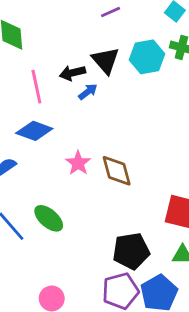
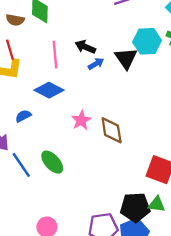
black triangle: (105, 61) -> (126, 58), moved
black arrow: (72, 73) -> (85, 47), turned 30
black pentagon: (131, 251) -> (135, 207), moved

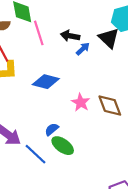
pink line: (55, 55) -> (39, 33), moved
blue semicircle: (23, 116) -> (52, 129), moved

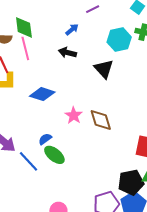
pink line: (39, 33) -> (25, 48), moved
black triangle: (109, 38) -> (104, 69), moved
blue arrow: (83, 49) -> (72, 29), moved

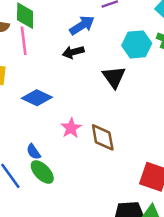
blue arrow: (72, 29) -> (82, 25), size x1.5
black arrow: (67, 53) -> (73, 52), turned -36
blue semicircle: (45, 139) -> (33, 152), turned -96

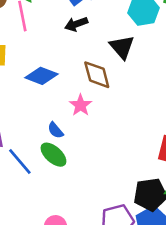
brown diamond: (103, 137) -> (97, 75), moved
blue semicircle: (33, 152) -> (55, 130), moved

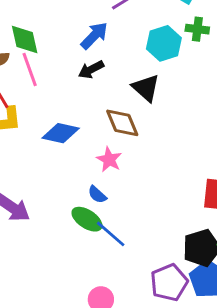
blue semicircle: (55, 130) -> (97, 195), moved
blue line: (20, 161) -> (111, 234), moved

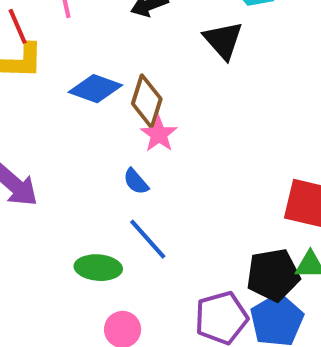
brown diamond: (122, 123) -> (147, 101), moved, turned 33
green ellipse: (87, 219) -> (98, 268), moved, turned -36

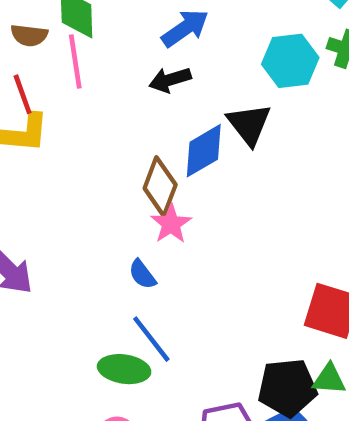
blue diamond: (95, 89) -> (204, 151), moved, turned -54
green ellipse: (98, 268) -> (124, 369), moved

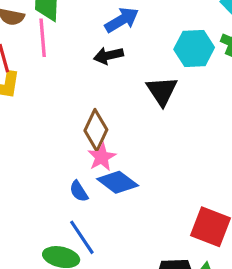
blue diamond: (204, 151) -> (118, 182), moved, turned 63

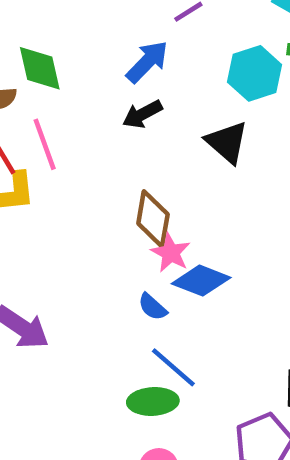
pink line: (43, 38) -> (45, 144), moved

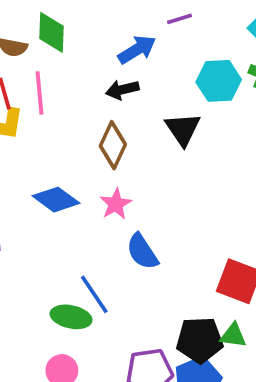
brown diamond: (153, 219) -> (113, 145), moved
blue diamond: (201, 281) -> (56, 200), moved
blue semicircle: (152, 307) -> (142, 252), moved, size x1.5

